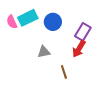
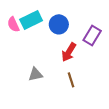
red arrow: (79, 49) -> (69, 52), moved
gray triangle: (44, 52) -> (36, 74), moved

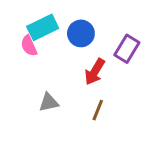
pink semicircle: (13, 24) -> (29, 46), moved
brown line: (71, 80) -> (98, 110), turned 40

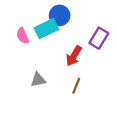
cyan rectangle: (43, 27) -> (46, 29), moved
blue circle: (81, 33) -> (60, 15), moved

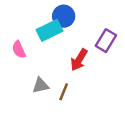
pink semicircle: (23, 36) -> (19, 50), moved
brown line: (76, 86) -> (64, 92), moved

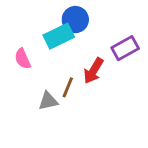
purple rectangle: (106, 41) -> (125, 48), turned 30
brown line: (64, 92) -> (68, 87), moved

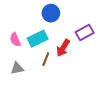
cyan rectangle: (59, 36) -> (38, 39), moved
gray triangle: (48, 101) -> (17, 68), moved

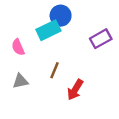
cyan rectangle: (38, 39) -> (48, 30), moved
red arrow: (63, 48) -> (75, 90), moved

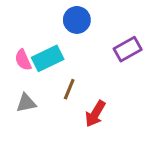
cyan rectangle: (48, 30) -> (48, 58), moved

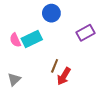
brown line: (69, 89) -> (55, 66), moved
gray triangle: (26, 103) -> (14, 79), moved, turned -32

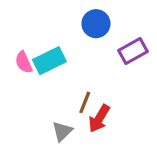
blue circle: (51, 13) -> (96, 24), moved
gray triangle: (14, 79) -> (62, 131), moved

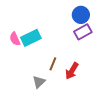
blue circle: (96, 24) -> (81, 15), moved
red arrow: (99, 118) -> (72, 71), moved

